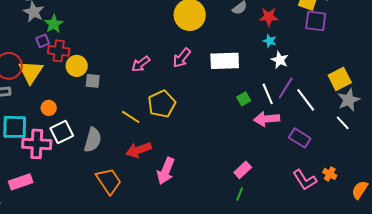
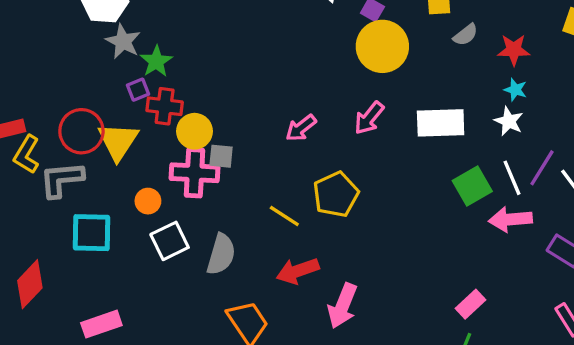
white star: (280, 60) -> (509, 121), moved
green square: (244, 99) -> (472, 186), size x1.6
pink cross: (37, 144) -> (195, 173), moved

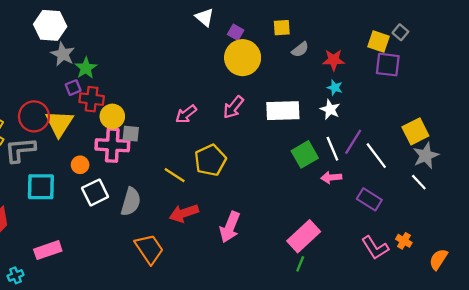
pink arrow: (510, 219) -> (331, 177), size x0.7
pink rectangle: (471, 304) -> (304, 236), size x1.6
pink arrow: (342, 306) -> (230, 227), moved

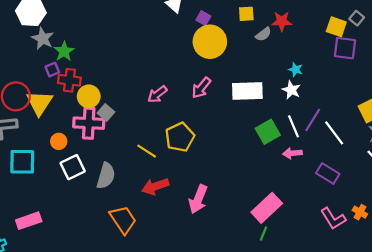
red star: (334, 60) -> (282, 21), moved
gray square: (131, 134) -> (106, 112), turned 35

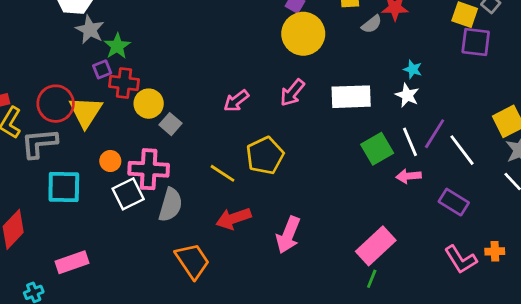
pink cross: (89, 123) -> (149, 169), moved
orange cross: (360, 212) -> (495, 251), turned -32

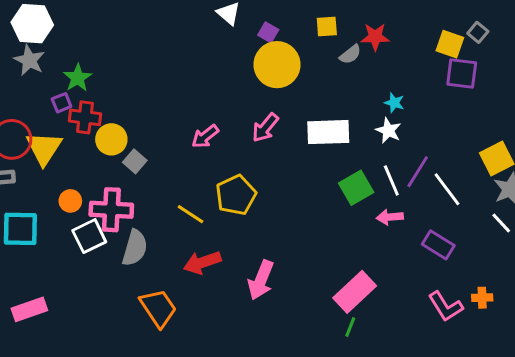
gray star: (90, 30) -> (29, 60), moved

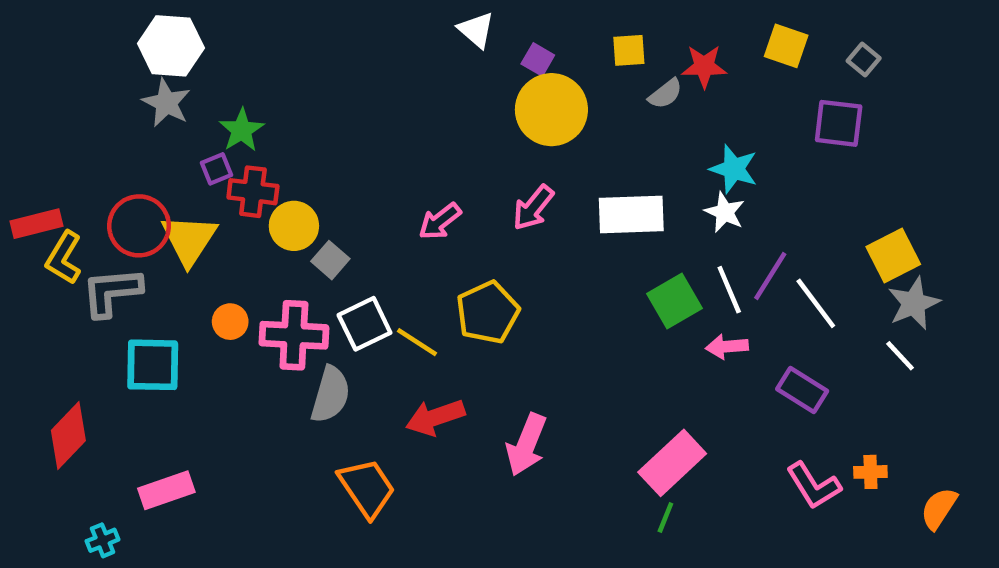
yellow square: (450, 44) -> (786, 46), moved
cyan star: (394, 103) -> (734, 169), size x1.5
white square: (89, 236) -> (365, 324), moved

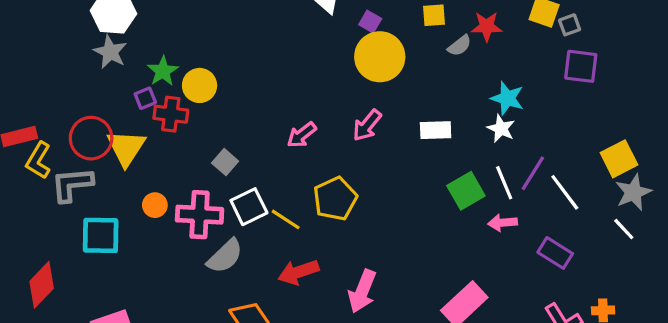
gray square: (864, 60) -> (570, 25), moved, turned 30
white rectangle: (631, 214) -> (436, 130), size x0.7
yellow circle: (294, 226) -> (200, 85), moved
gray semicircle: (330, 394) -> (225, 256), turned 30

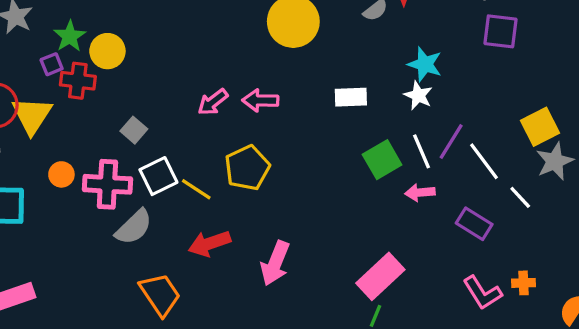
pink arrow: (367, 125) -> (260, 100), moved, turned 52
white line: (624, 229) -> (520, 197), moved

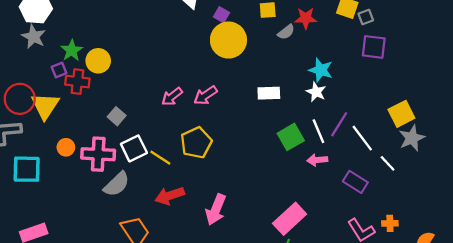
pink arrow: (260, 100) -> (205, 95), turned -35

